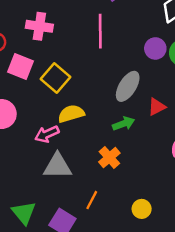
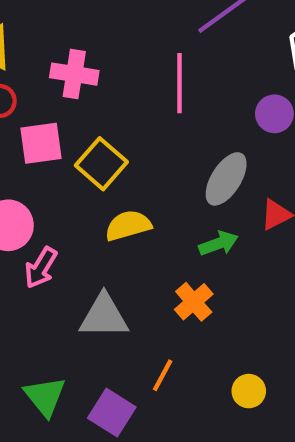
pink square: (20, 66) -> (41, 143), turned -30
pink arrow: (47, 134) -> (41, 268), moved, turned -35

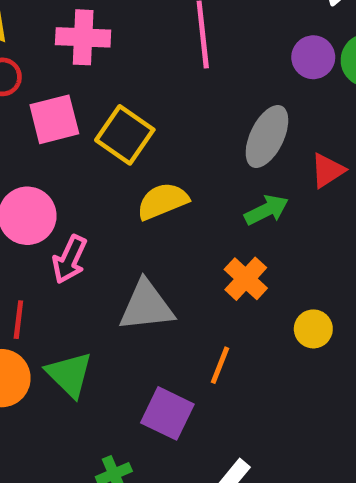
yellow circle: (249, 391) -> (313, 329), moved
green triangle: (45, 396) -> (69, 374), moved

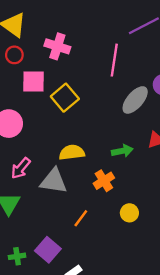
gray ellipse: (267, 137) -> (135, 100), moved
yellow semicircle: (163, 201) -> (72, 152), moved
pink arrow: (70, 259) -> (21, 168), moved
purple square: (167, 413) -> (48, 250), moved

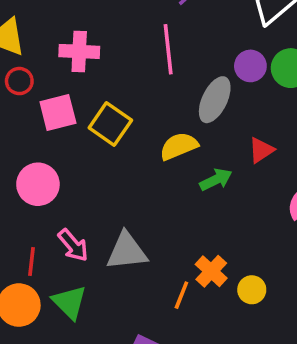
yellow semicircle: (72, 152) -> (179, 146), moved
pink arrow: (21, 168) -> (73, 245), turned -65
orange cross: (104, 181) -> (211, 271), moved
yellow circle: (129, 213) -> (252, 290), moved

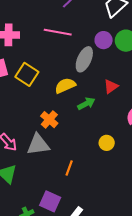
pink line: (168, 49) -> (58, 32), turned -72
orange cross: (211, 271) -> (49, 120), moved
yellow circle: (252, 290) -> (107, 143), moved

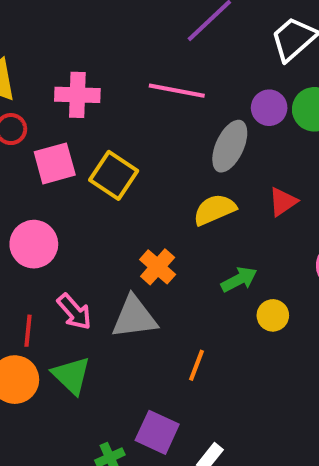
yellow semicircle: (65, 86) -> (215, 210), moved
green arrow: (86, 104) -> (239, 279), moved

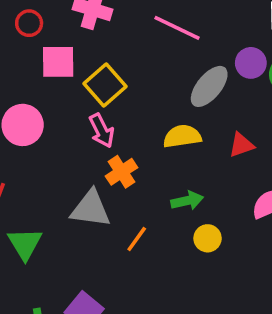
pink arrow: (74, 312) -> (102, 131), moved
orange line: (196, 365) -> (137, 239), moved

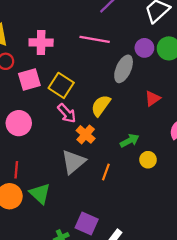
yellow semicircle: (182, 136) -> (101, 106), moved, turned -30
gray triangle: (91, 209) -> (73, 162), turned -32

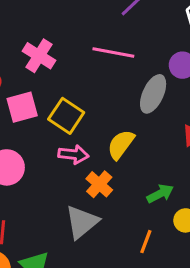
pink cross: (41, 42) -> (39, 56), turned 30
pink arrow: (67, 113) -> (73, 155), turned -42
orange line: (106, 172) -> (146, 242), moved

